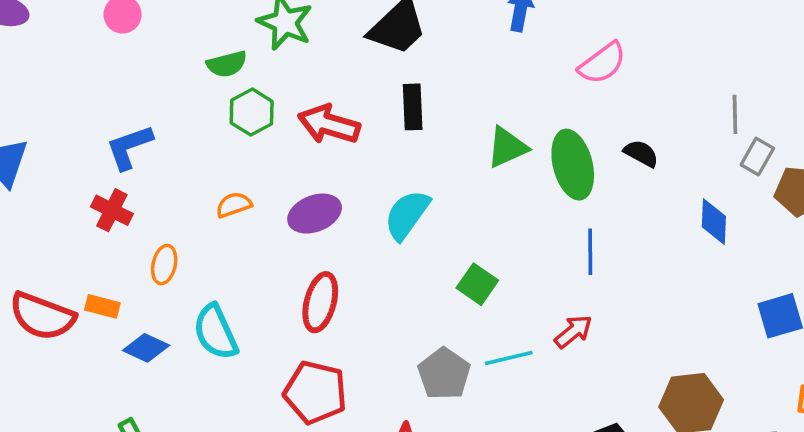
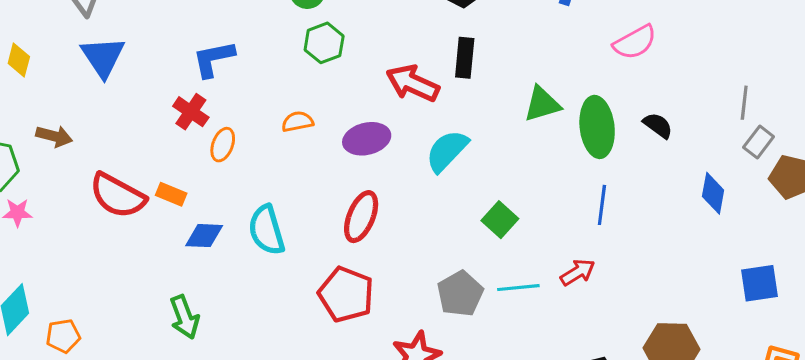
red arrow: (329, 124) -> (413, 83), moved
orange ellipse: (164, 265) -> (223, 145), moved
blue diamond: (146, 348) -> (204, 236), turned -30

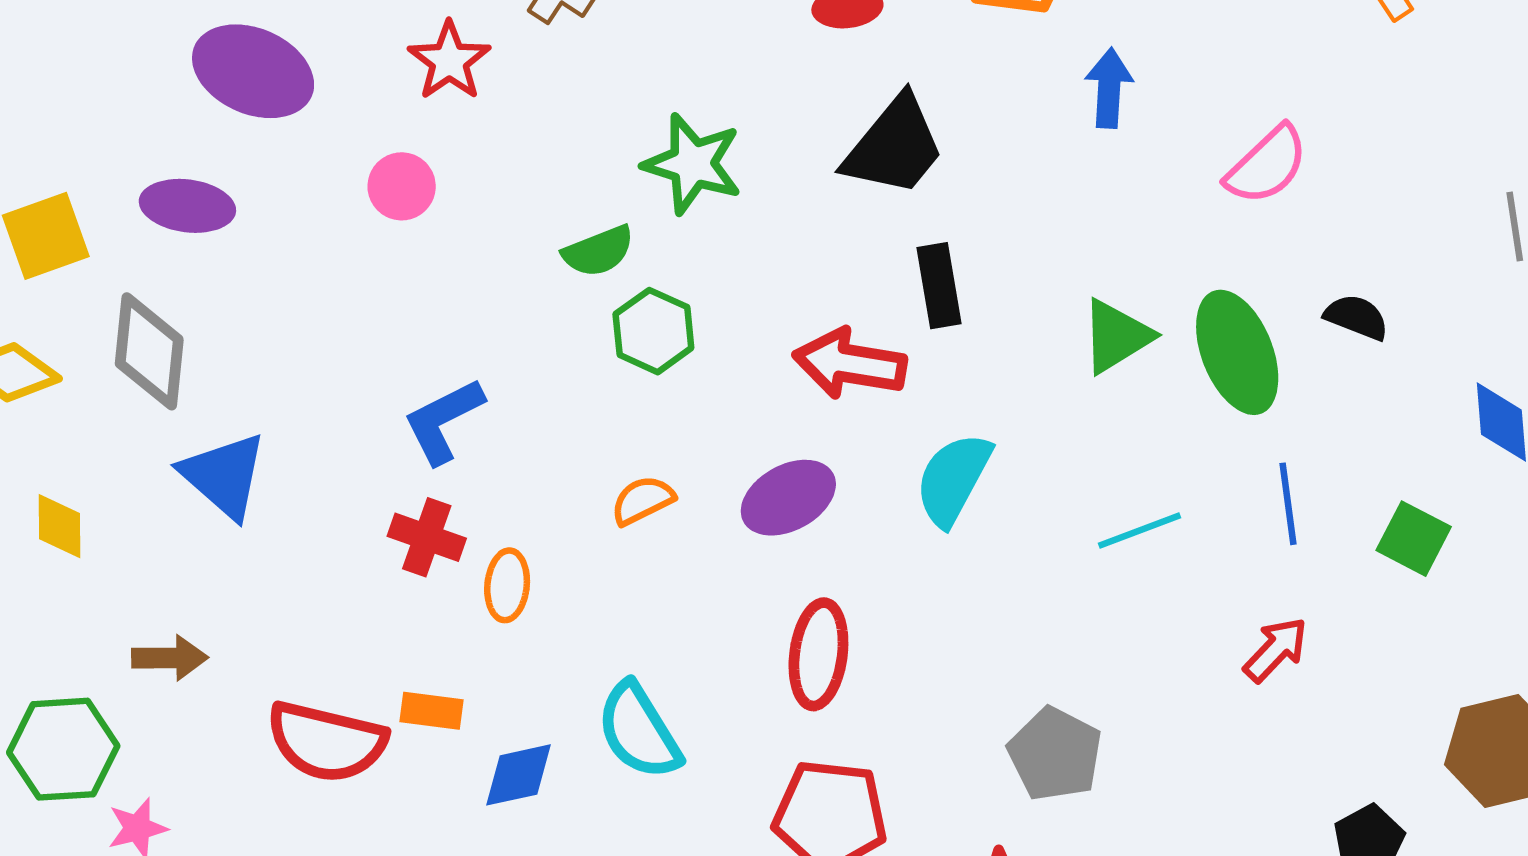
green square: (500, 220) -> (1414, 539), moved
cyan line: (518, 288) -> (1139, 531), moved

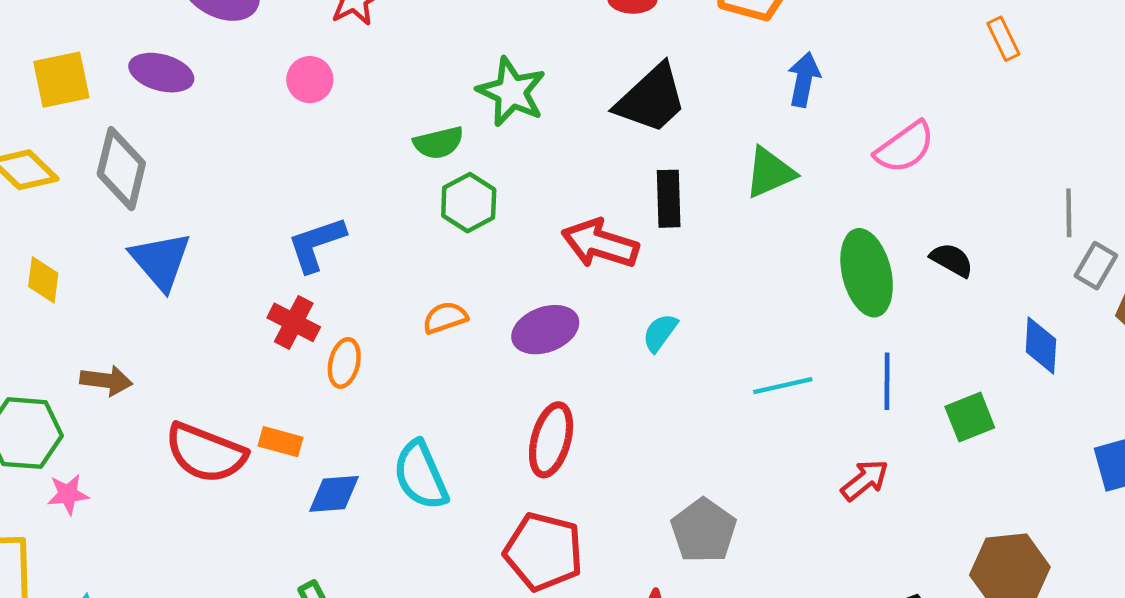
green triangle: (1116, 336) -> (770, 172), moved
cyan semicircle: (953, 479) -> (660, 333), size x0.6
green square: (1414, 539) -> (970, 417), turned 33

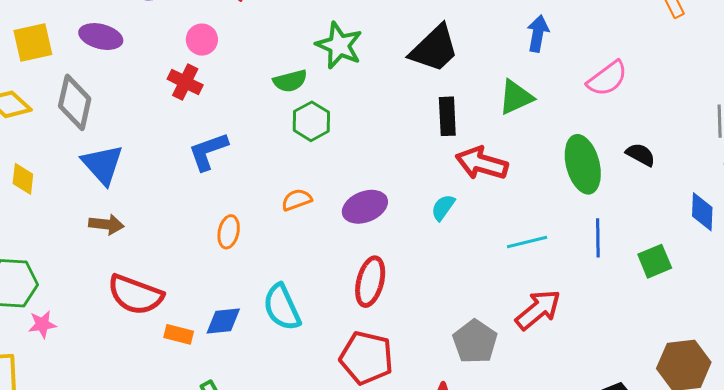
red arrow: (600, 244) -> (482, 163), moved
red cross: (294, 322) -> (185, 82), moved
brown arrow: (106, 381) -> (106, 224), moved
orange rectangle: (280, 442) -> (179, 334), moved
red arrow: (865, 480) -> (538, 310), moved, size x1.4

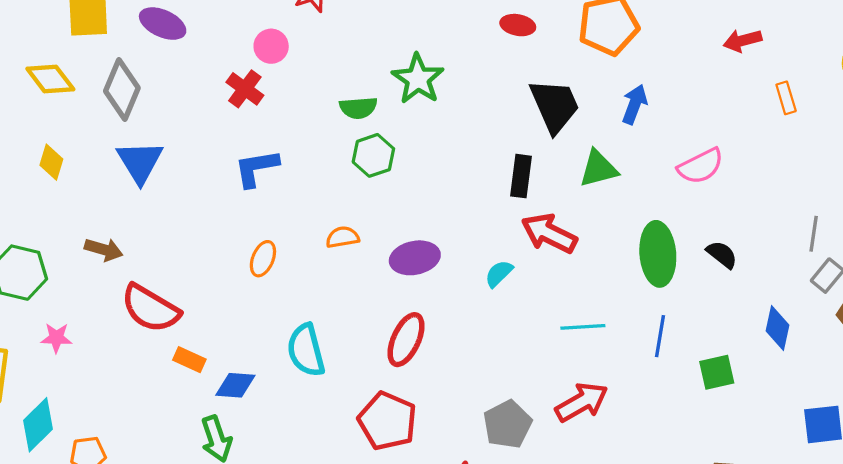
black trapezoid: (434, 49) -> (555, 106), moved, turned -80
brown arrow: (106, 224) -> (104, 250), moved
blue diamond: (223, 321) -> (235, 385), moved
pink star: (42, 324) -> (56, 338), moved

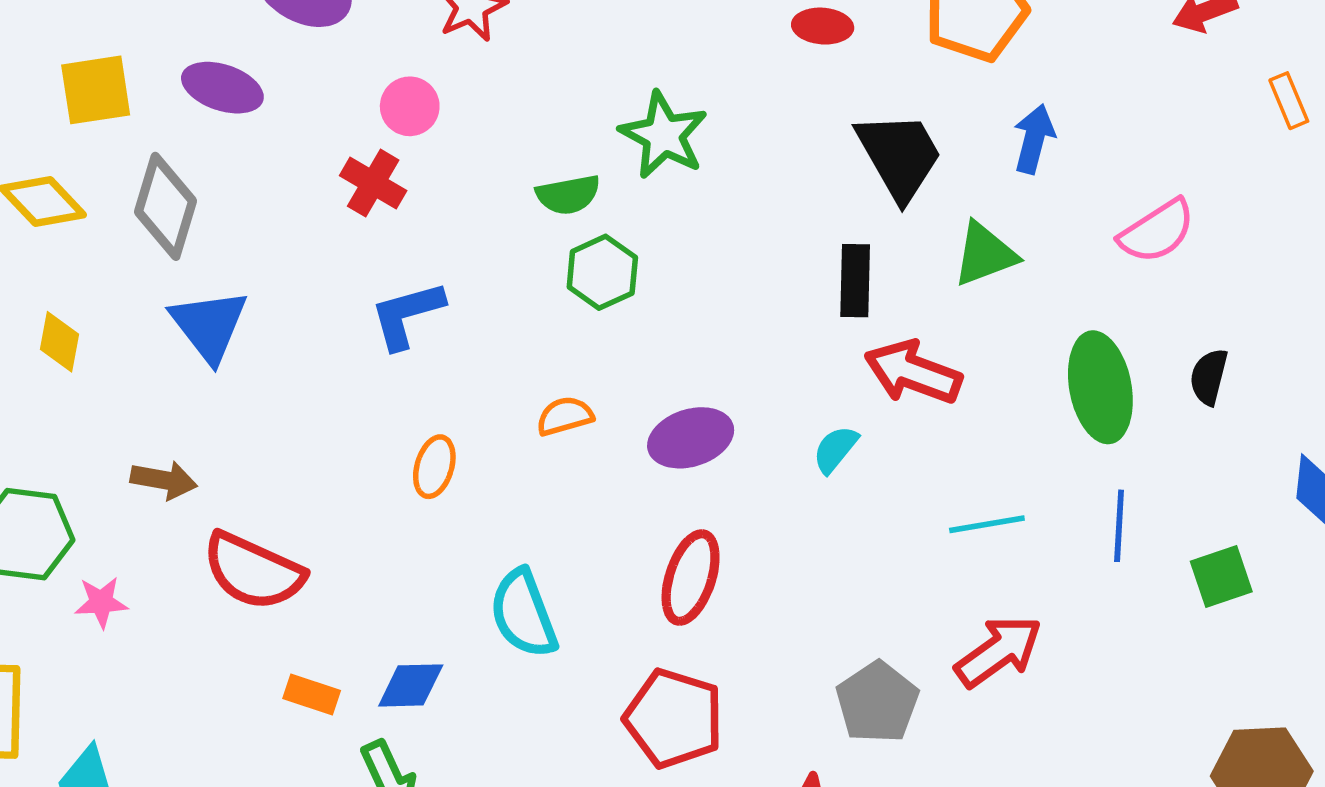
black semicircle: (722, 254) -> (1209, 377), turned -108
pink star: (56, 338) -> (101, 602), moved
orange rectangle: (189, 360) -> (312, 694), moved

